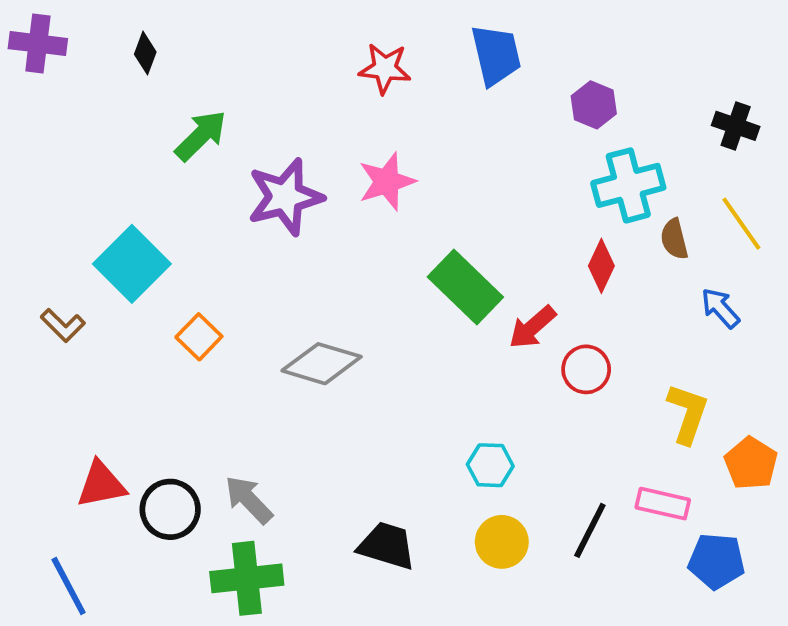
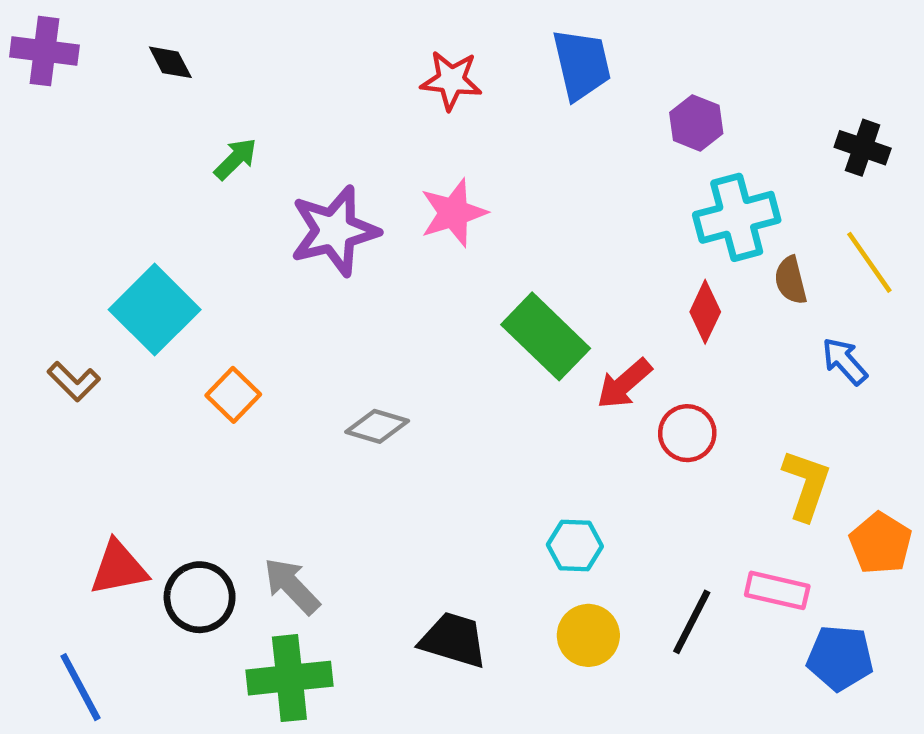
black diamond: (145, 53) -> (170, 62), turned -48
green arrow: (201, 136) -> (235, 159), size x0.7
gray diamond: (322, 364) -> (377, 426), size x0.7

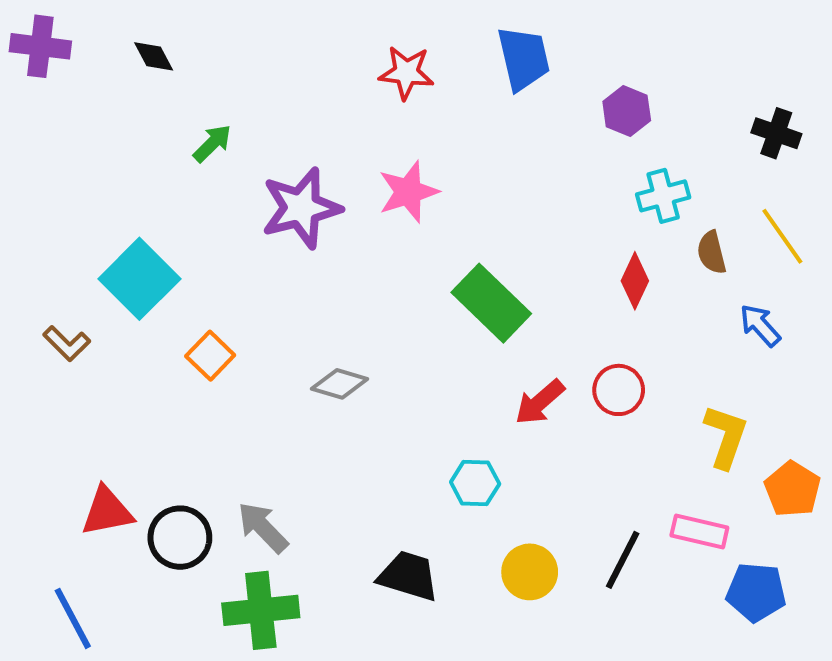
cyan cross: (737, 217) -> (663, 196), size x0.7
red arrow: (624, 384) -> (540, 402), moved
cyan hexagon: (575, 545) -> (475, 483), moved

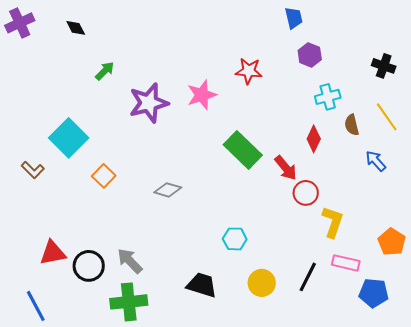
purple cross: (40, 46) -> (20, 23), turned -32
blue trapezoid: (524, 58) -> (294, 18), moved, size x0.7
red star: (406, 73) -> (249, 71), moved
red arrow: (540, 402) -> (286, 168), moved, turned -88
yellow L-shape: (726, 436) -> (333, 222), moved

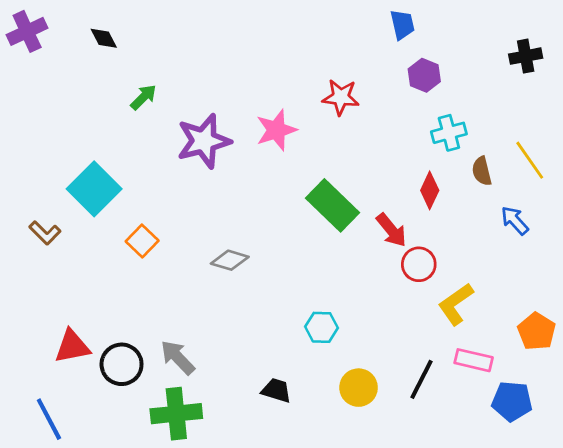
black cross: (384, 66) -> (526, 56), moved, turned -30
yellow L-shape: (333, 222) -> (456, 304), turned -144
black trapezoid: (202, 285) -> (276, 390), size x0.7

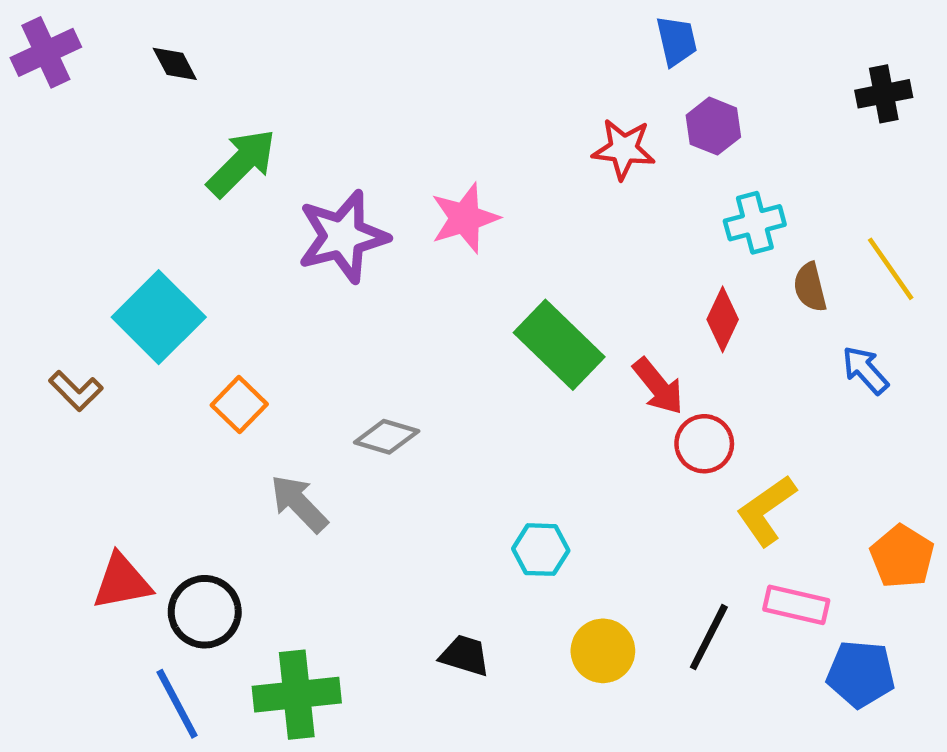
green arrow: (143, 97) -> (242, 163), size x1.6
red star: (341, 97) -> (624, 149), moved
gray arrow: (178, 357) -> (299, 504), moved
blue line: (49, 419) -> (177, 704), moved

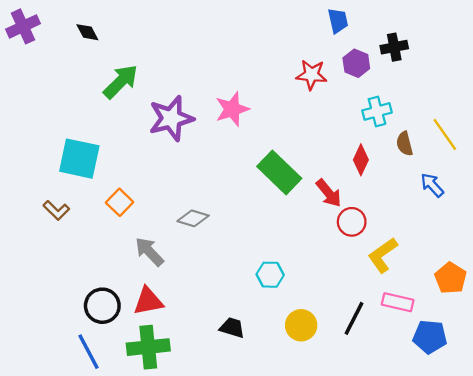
black cross: (884, 94) -> (394, 47), moved
cyan square: (159, 317) -> (79, 159), turned -33
brown L-shape: (76, 391) -> (56, 210), moved
red triangle: (122, 582) -> (148, 301), moved

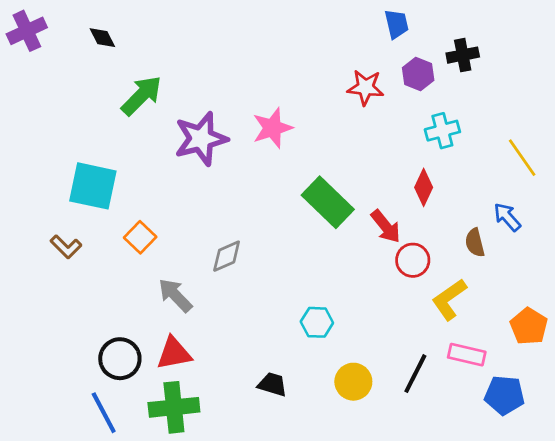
brown semicircle: (405, 144) -> (475, 243), moved
gray diamond: (193, 218) -> (227, 256), turned -40

